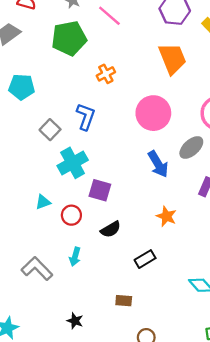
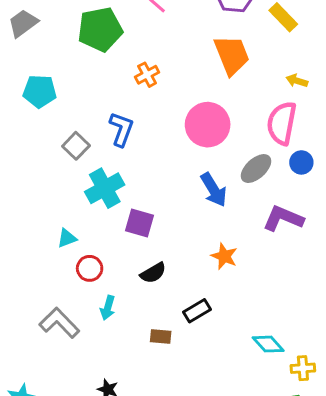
red circle: (71, 215) -> (90, 268), moved
brown rectangle: (124, 301) -> (161, 336), moved

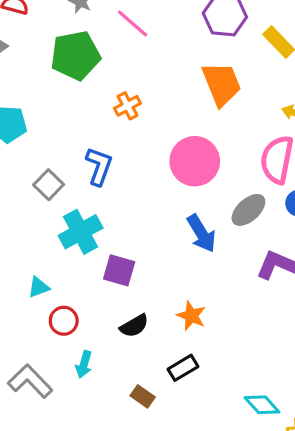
orange star: (224, 256) -> (191, 316), moved
brown rectangle: (161, 336) -> (143, 396), turned 30

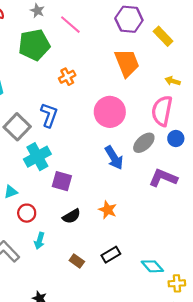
gray square: (49, 185) -> (17, 127), size x1.4
black rectangle: (183, 368) -> (111, 255), moved

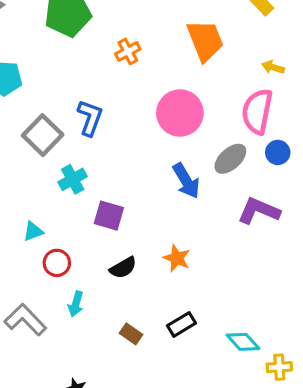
orange cross: (67, 77) -> (128, 51), moved
cyan cross: (37, 157) -> (73, 179), size x0.7

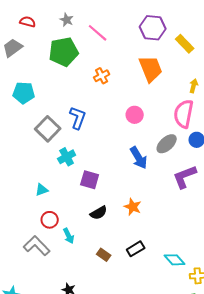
yellow arrow: (273, 67) -> (194, 86), turned 88
pink circle: (180, 113) -> (135, 115), size x0.6
purple L-shape: (259, 211) -> (185, 177), turned -44
red circle: (57, 263) -> (50, 220), moved
cyan arrow: (76, 304) -> (69, 236), turned -42

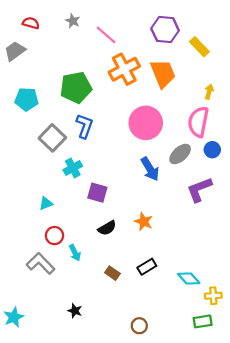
green pentagon: (64, 52) -> (76, 87), moved
orange cross: (102, 76) -> (124, 69), moved, size x1.8
pink circle: (135, 115) -> (146, 123), size x1.8

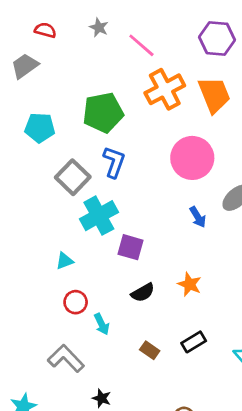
cyan cross: (73, 168) -> (99, 216), size x1.5
blue arrow: (150, 169) -> (198, 217), size x0.7
gray L-shape: (41, 263) -> (66, 358), moved

